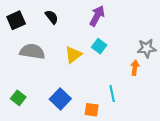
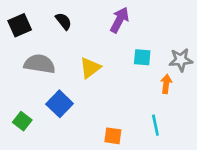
cyan square: (99, 46) -> (142, 57), moved, turned -32
cyan line: (112, 94) -> (155, 125), moved
blue square: (60, 99) -> (60, 104), moved

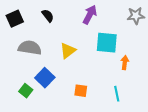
cyan square: (142, 57) -> (107, 43), size x1.6
gray star: (181, 60) -> (136, 16), moved
green square: (22, 121) -> (26, 91), moved
orange square: (113, 136) -> (81, 91), moved

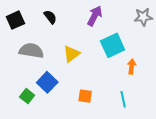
cyan square: (107, 43) -> (113, 45), turned -30

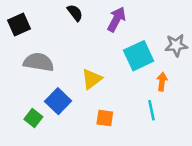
black semicircle: (50, 17) -> (75, 13), moved
gray star: (143, 17) -> (176, 45), moved
yellow triangle: (71, 54) -> (92, 79), moved
cyan line: (123, 99) -> (152, 110), moved

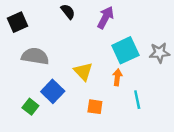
gray star: (176, 45) -> (159, 53), moved
yellow triangle: (92, 79) -> (83, 71), turned -36
orange arrow: (162, 82) -> (117, 77), moved

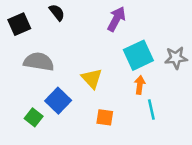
black semicircle: (68, 12) -> (57, 12), moved
orange arrow: (117, 77) -> (140, 85), moved

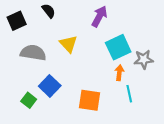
gray star: (176, 58) -> (144, 59), moved
yellow triangle: (92, 79) -> (68, 44), moved
orange square: (105, 117) -> (89, 100), size x1.5

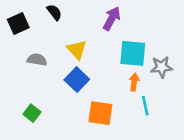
cyan square: (118, 47) -> (133, 53), turned 30
gray semicircle: (33, 53) -> (37, 60), size x0.7
blue square: (50, 86) -> (77, 80), moved

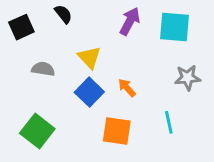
cyan square: (133, 53) -> (175, 27), moved
orange arrow: (134, 82) -> (127, 88), moved, turned -49
green square: (32, 113) -> (37, 131), size x1.6

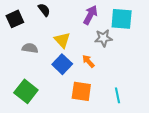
gray star: (188, 78) -> (103, 38), moved
cyan line: (169, 122) -> (118, 95), moved

